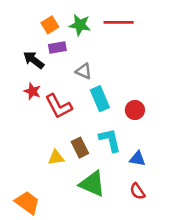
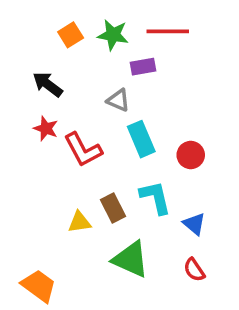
purple rectangle: (57, 47) -> (143, 67), moved
blue triangle: (137, 159) -> (194, 224), turned 30

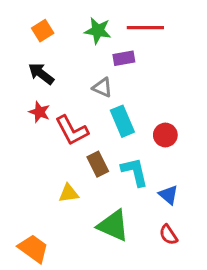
orange square: (71, 35) -> (43, 31), moved
brown rectangle: (113, 208) -> (98, 164), moved

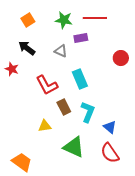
gray triangle: (102, 87) -> (61, 51), moved
red star: (40, 112) -> (12, 69), moved
red circle: (165, 135) -> (121, 58), moved
cyan L-shape: (135, 172) -> (88, 112), turned 35
red semicircle: (168, 235) -> (110, 153), size x1.5

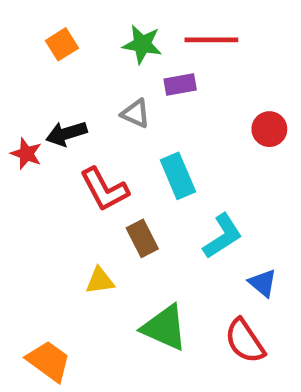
black arrow: (27, 48) -> (66, 134), moved, turned -54
cyan L-shape: (88, 112) -> (223, 236), moved, turned 35
blue triangle: (110, 127) -> (263, 283), moved

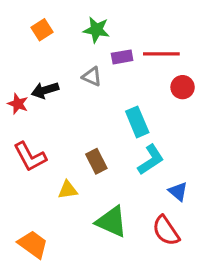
red line: (211, 40) -> (161, 54), moved
cyan rectangle: (178, 176) -> (137, 122), moved
red L-shape: (104, 189) -> (30, 157), moved

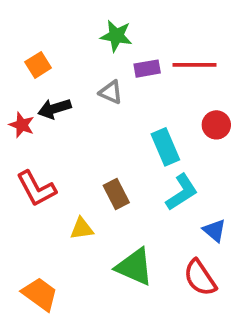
orange square: (42, 30) -> (38, 65), moved
red circle: (183, 87) -> (216, 125), moved

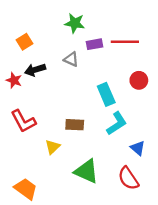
brown rectangle: (116, 194) -> (75, 125), turned -60
yellow triangle: (82, 229) -> (53, 147), turned -35

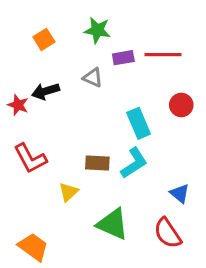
orange square: (25, 42) -> (44, 39), moved
cyan L-shape: (117, 124) -> (134, 163), moved

